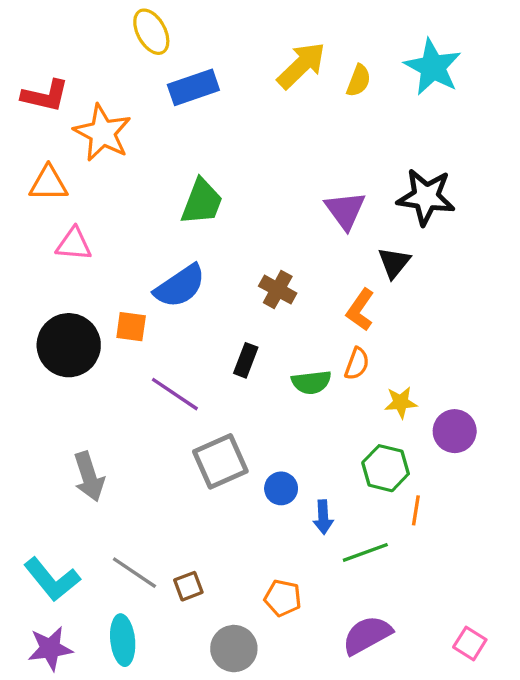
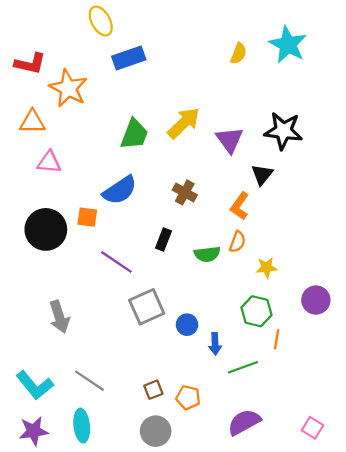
yellow arrow: (301, 65) -> (184, 123), moved
purple circle: (455, 431) -> (316, 300), moved
brown square: (188, 586) -> (153, 390), moved

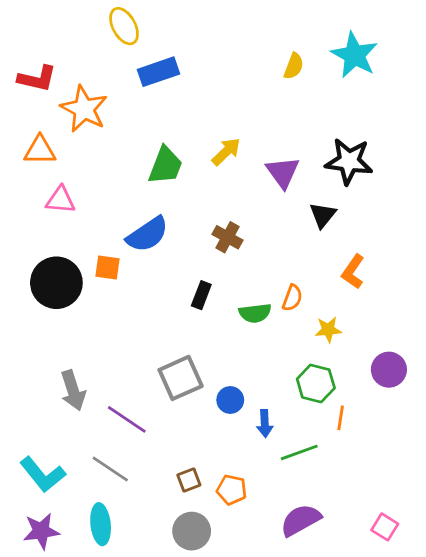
yellow arrow: (184, 123) -> (226, 152), size x0.7
orange L-shape: (240, 206) -> (353, 272), moved
purple line: (116, 262) -> (127, 419), moved

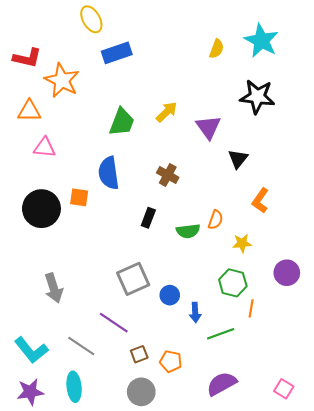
black star: (349, 161) -> (257, 97), moved
blue semicircle: (147, 234) -> (109, 173), turned 116
purple line: (127, 419) -> (114, 323), moved

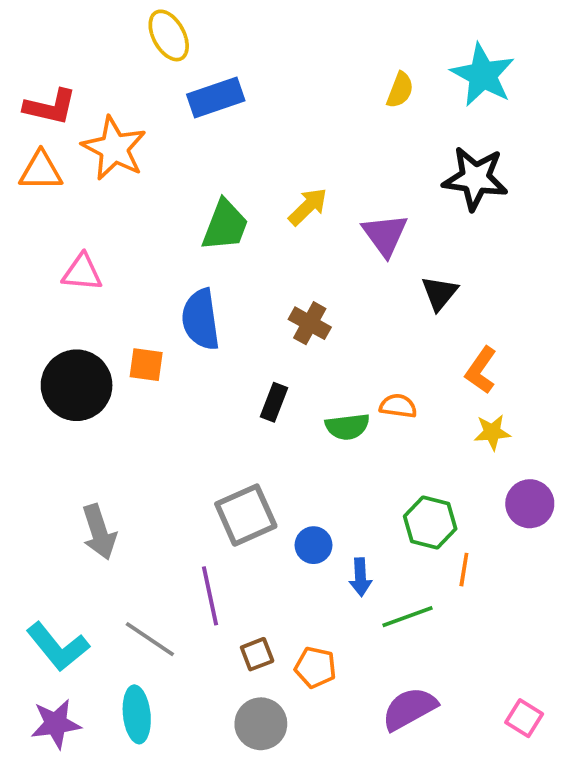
orange triangle: (29, 111) -> (41, 171), moved
orange semicircle: (216, 220) -> (398, 406), turned -102
yellow star: (242, 243) -> (492, 432), moved
purple line: (114, 323) -> (210, 596), turned 44

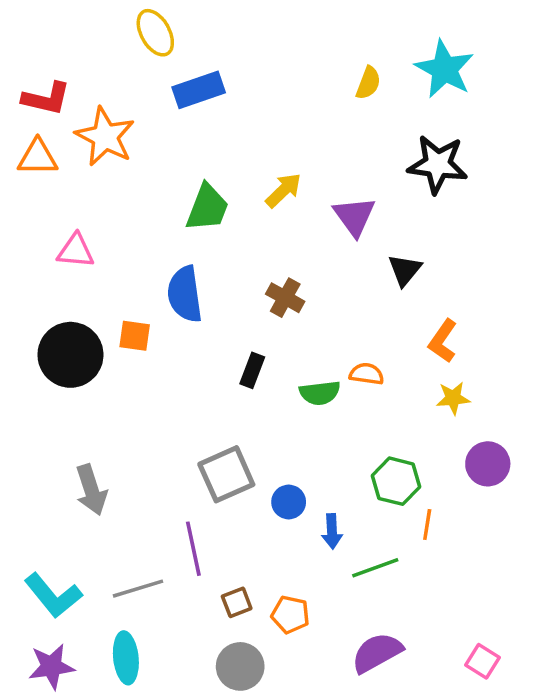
gray line: (150, 639) -> (138, 589), turned -51

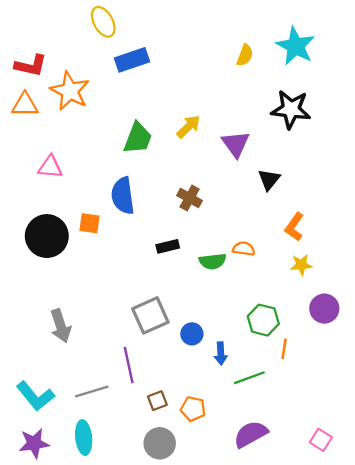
black rectangle: (252, 370) -> (168, 246), turned 55

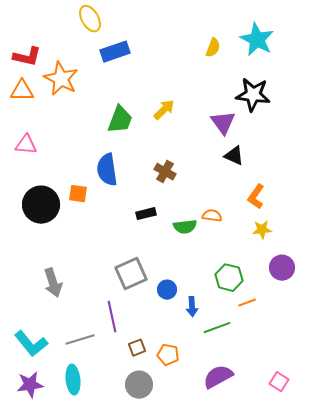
purple triangle: (236, 144) -> (223, 123), moved
pink triangle: (50, 167) -> (26, 145), moved
black triangle: (269, 180) -> (234, 156), turned -45
orange line: (284, 349) -> (247, 303), turned 60

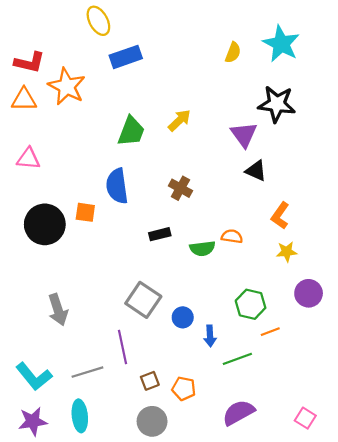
gray square: (131, 274) -> (143, 300), turned -32

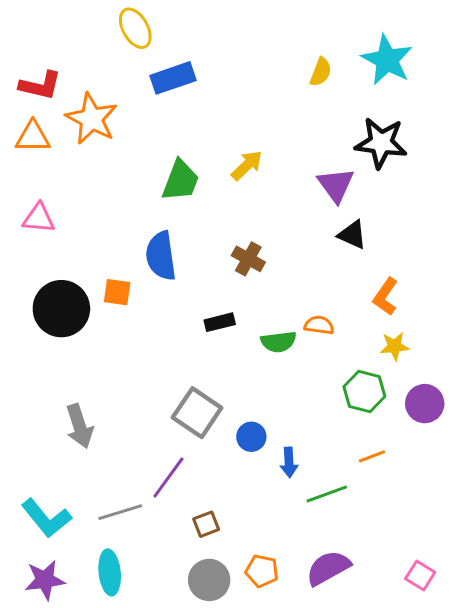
green hexagon: (251, 304) -> (364, 392), moved
purple line: (122, 347) -> (168, 477), turned 48
orange pentagon: (184, 389) -> (262, 571), moved

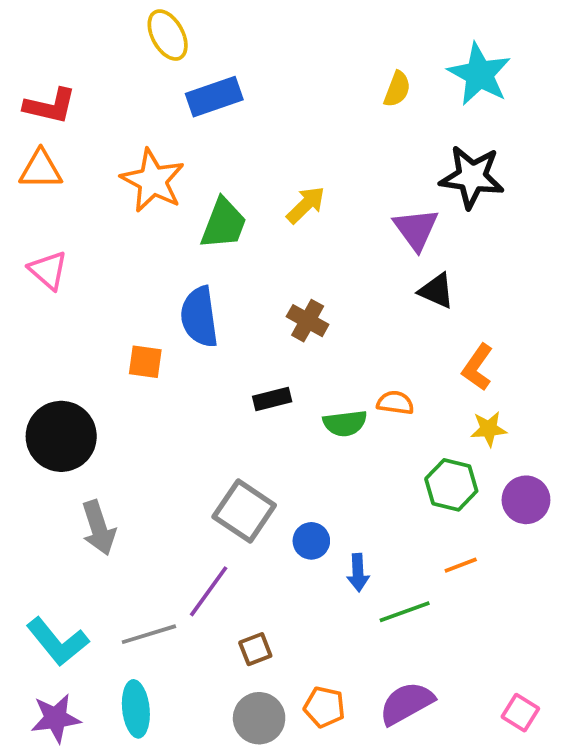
orange star: (92, 119) -> (153, 181), moved
pink triangle: (39, 218) -> (48, 270), turned 36
black circle: (61, 309) -> (61, 436), moved

